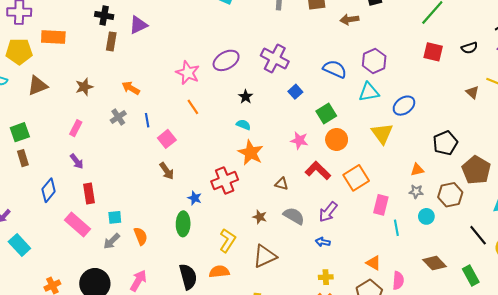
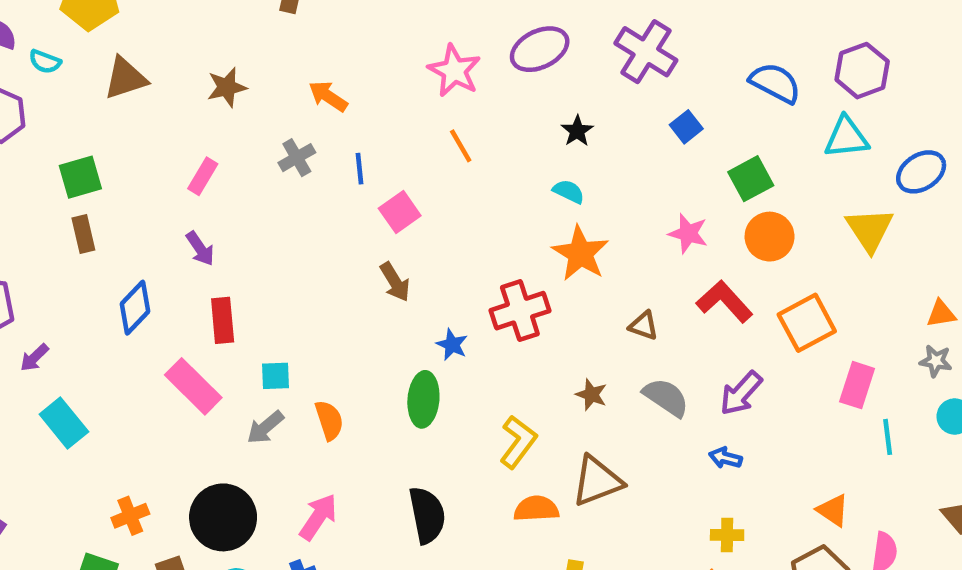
orange semicircle: (219, 272) -> (536, 509), moved

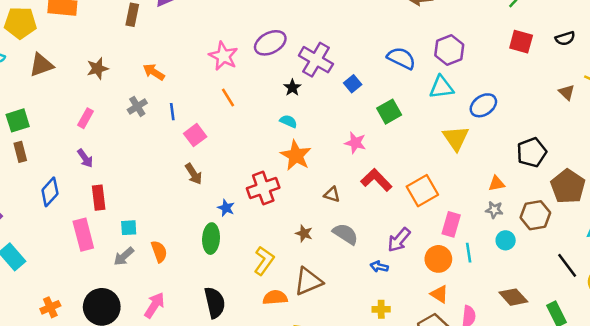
purple cross: (646, 52) -> (316, 60), moved
orange circle: (770, 237) -> (438, 259), moved
pink rectangle: (193, 386) -> (83, 235), turned 32
purple arrow: (741, 393) -> (399, 240), moved

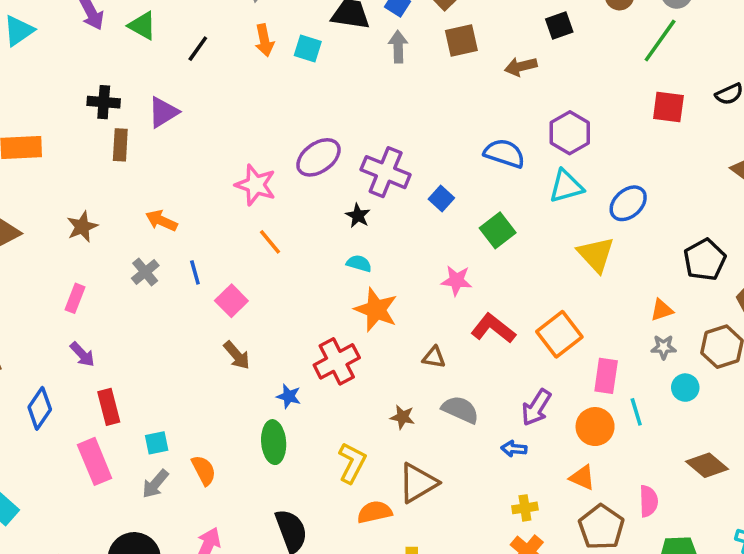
orange triangle: (439, 294) -> (582, 477), moved

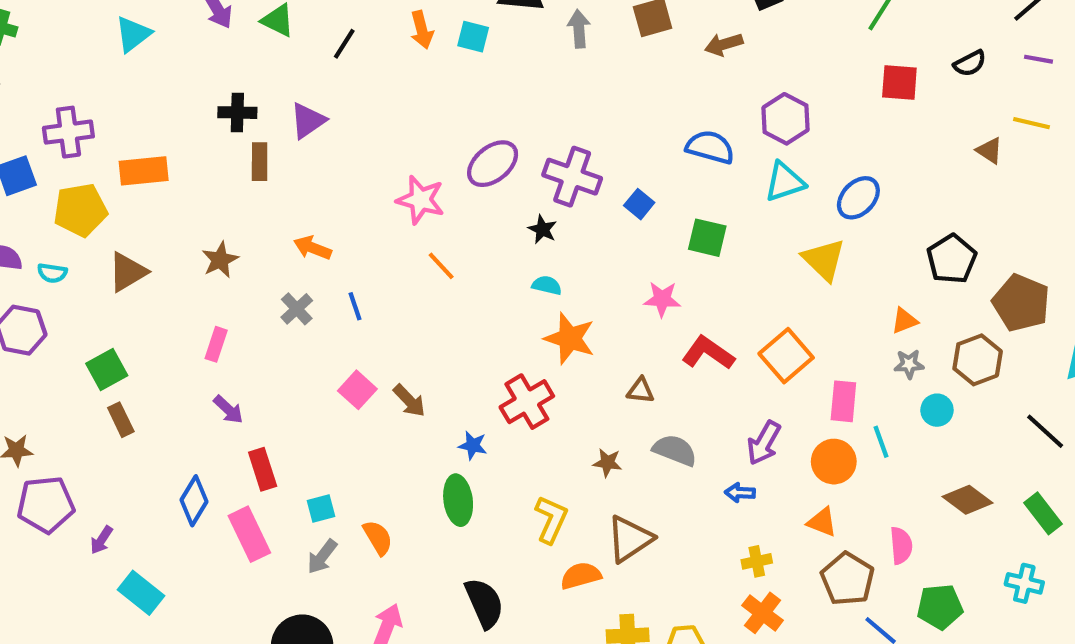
green square: (498, 230) -> (707, 238), turned -36
pink square: (231, 301) -> (357, 390), moved
blue diamond: (40, 408) -> (194, 501), moved

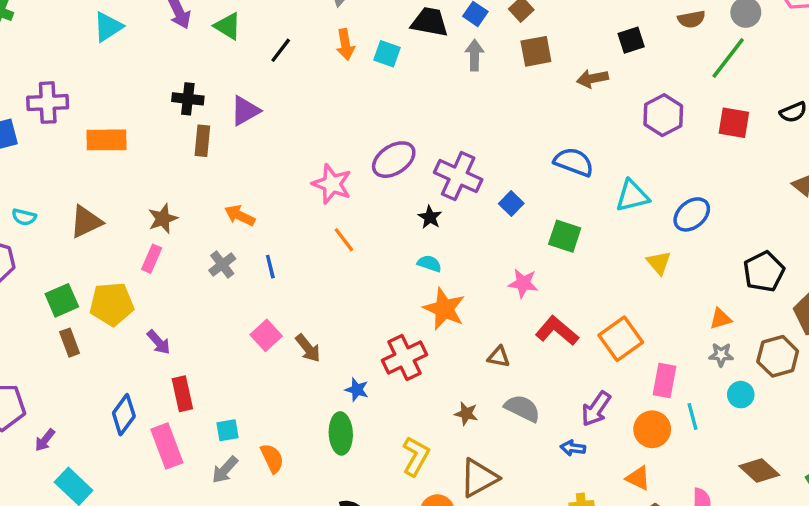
purple hexagon: (785, 119) -> (663, 115), moved
yellow pentagon: (80, 210) -> (112, 304), moved
yellow triangle: (824, 260) -> (659, 263), size x0.7
pink rectangle: (216, 344) -> (152, 259), moved

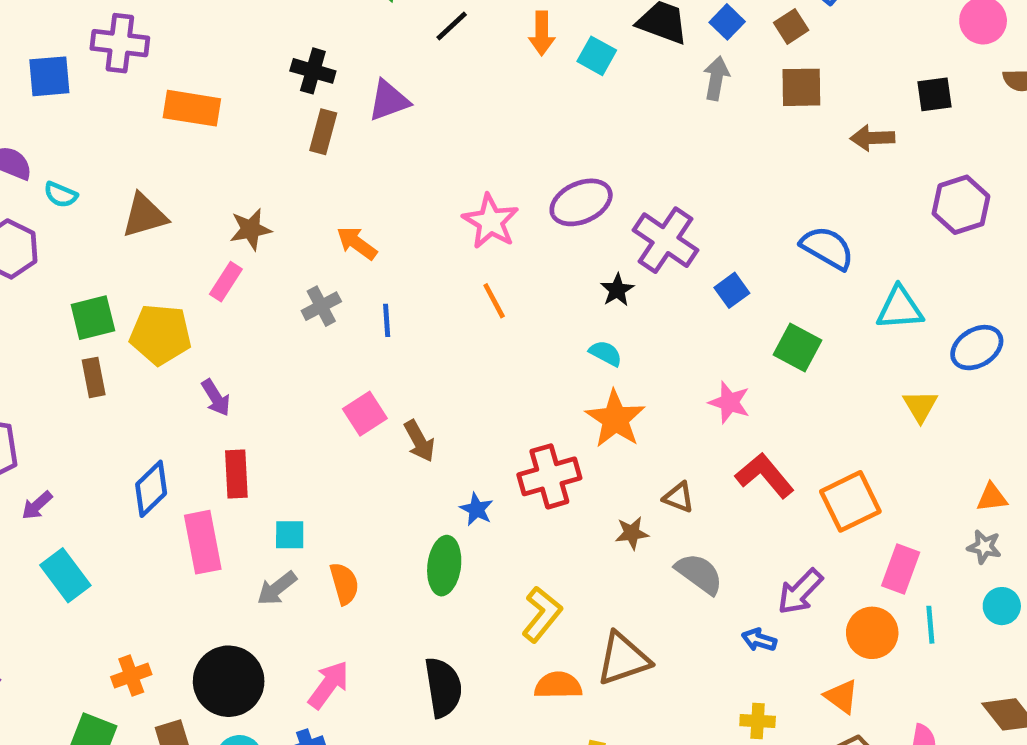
brown star: (466, 414) -> (632, 533), moved, turned -30

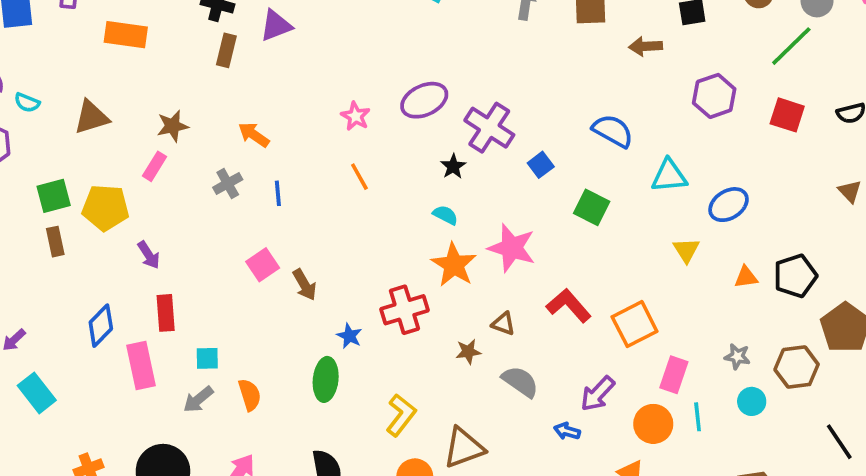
pink star: (491, 221) -> (355, 116), size x0.7
pink star: (729, 402) -> (512, 248), moved, size x1.5
orange triangle: (992, 497) -> (746, 277), moved

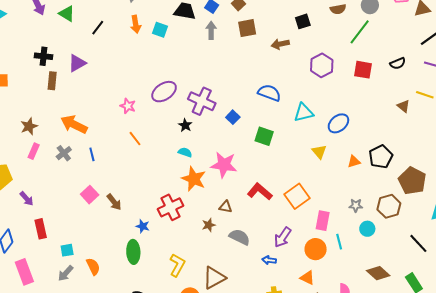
orange arrow: (254, 135) -> (74, 124), size x1.5
pink rectangle: (155, 166) -> (34, 151), moved
pink rectangle: (141, 365) -> (24, 272), moved

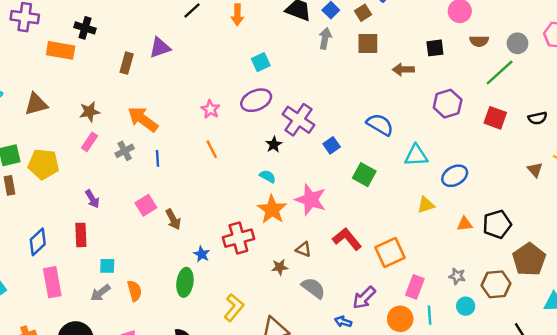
cyan square: (160, 30) -> (261, 62), moved, turned 35
black cross: (43, 56) -> (85, 28), moved
yellow triangle: (319, 152) -> (426, 205), turned 42
purple arrow: (27, 199) -> (92, 199), moved

